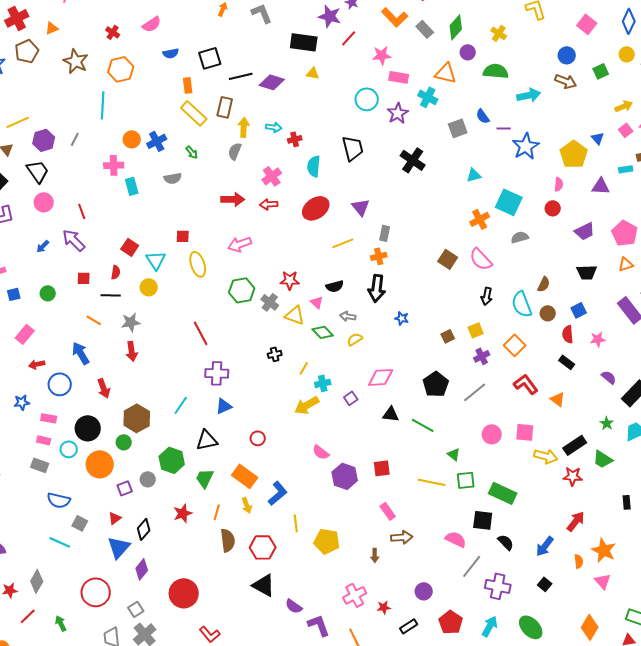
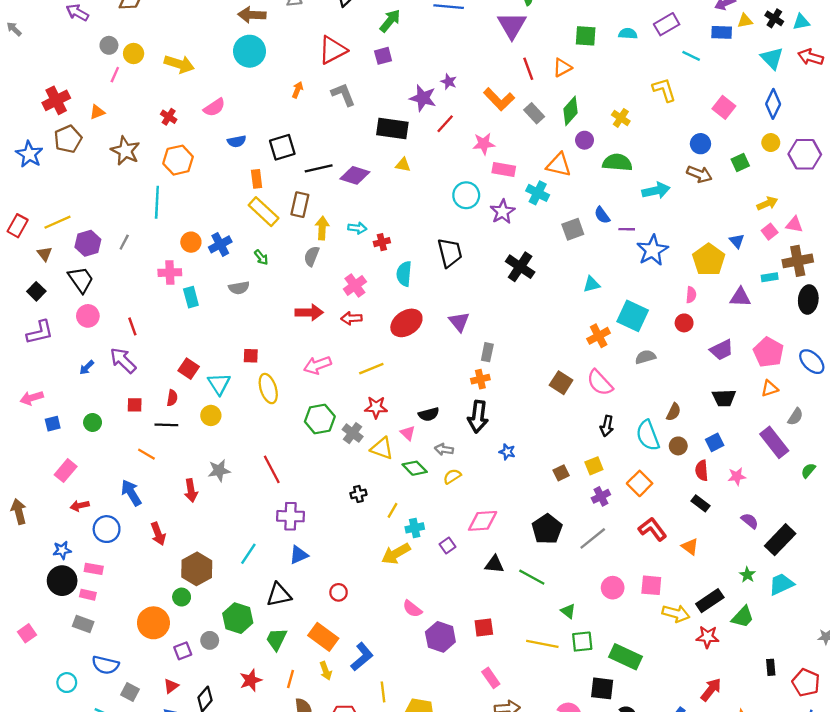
yellow line: (343, 243) -> (371, 369), moved
gray star: (131, 322) -> (219, 471), moved
black circle: (88, 428) -> (62, 581), moved
cyan circle: (69, 449) -> (67, 683), moved
green trapezoid: (603, 459) -> (743, 617), turned -80

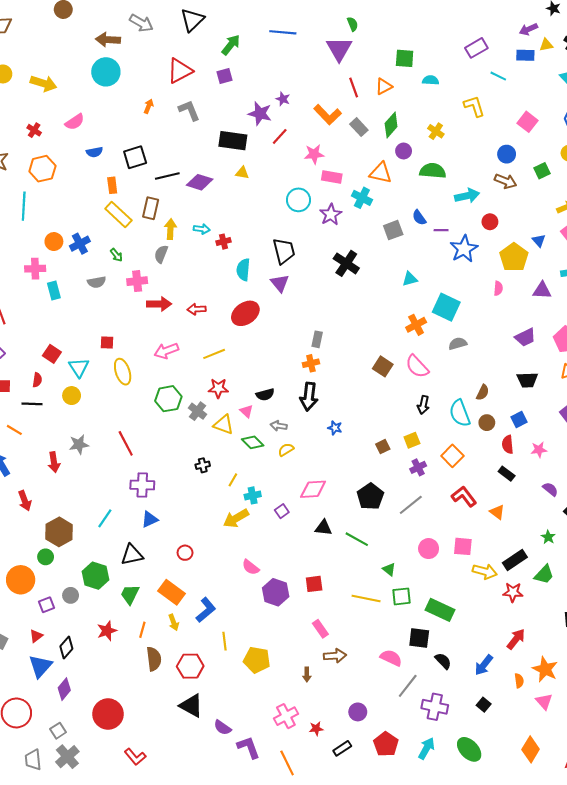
cyan semicircle: (628, 34) -> (431, 80), moved
pink cross: (355, 285) -> (137, 281), moved, turned 30
purple triangle: (459, 322) -> (280, 283), moved
red circle: (684, 323) -> (490, 222), moved

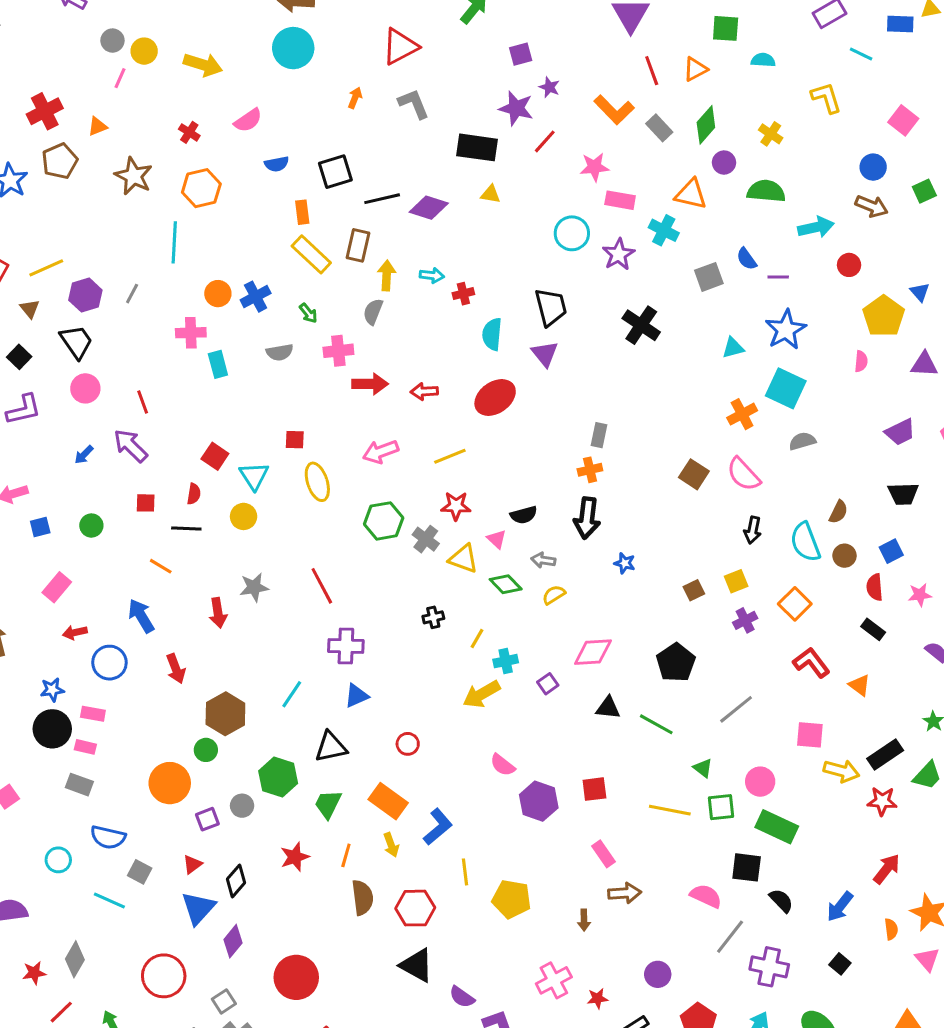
purple square: (225, 76) -> (521, 54), moved
blue star: (464, 249) -> (786, 330), moved
gray line: (411, 505) -> (736, 709), moved
pink circle: (429, 549) -> (760, 782), moved

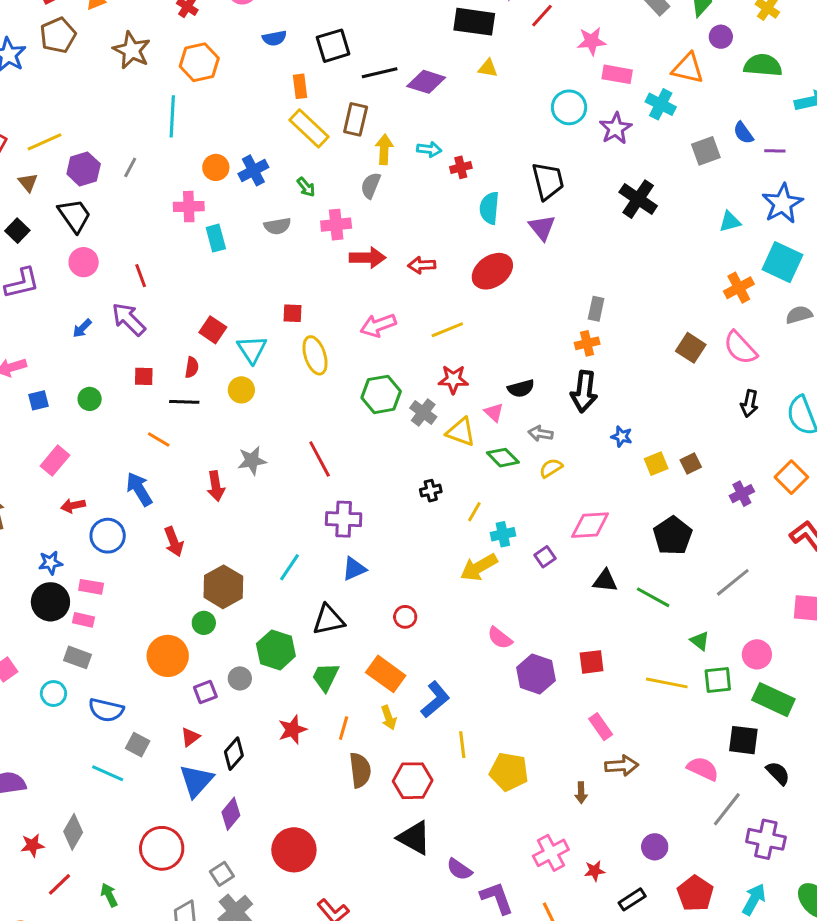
yellow square: (736, 581) -> (656, 464), moved
cyan circle: (58, 860) -> (53, 694), moved

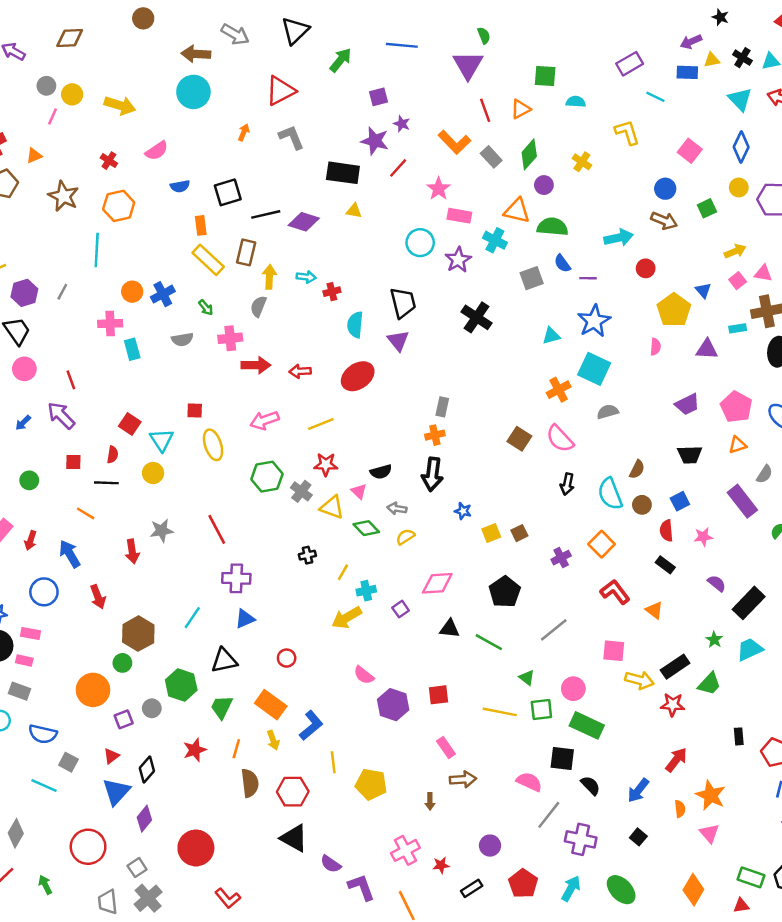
pink star: (592, 41) -> (439, 189), turned -30
green semicircle: (763, 65) -> (552, 227), moved
red arrow: (73, 506) -> (30, 540), moved, turned -60

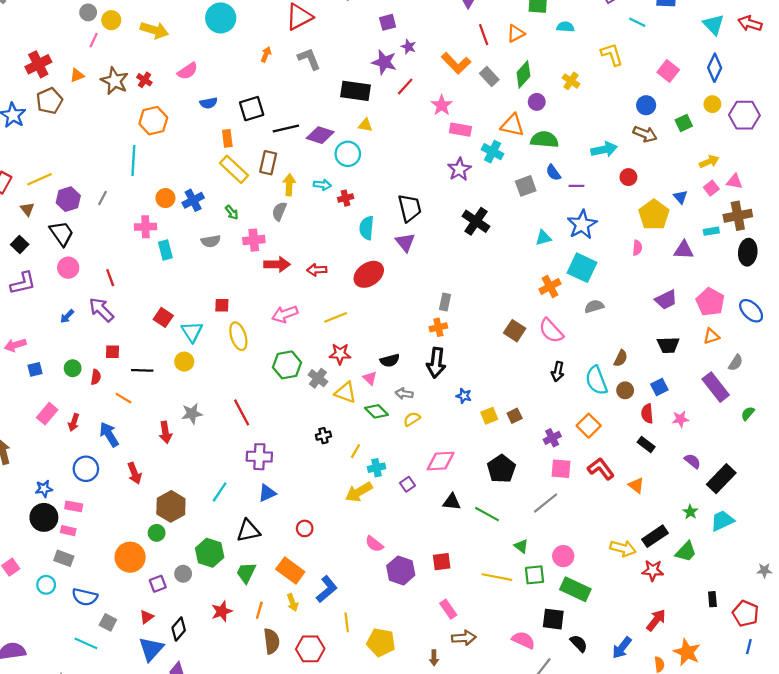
brown star: (64, 196) -> (115, 81), moved
cyan circle: (420, 243) -> (348, 154), moved
red semicircle: (113, 455) -> (96, 377), moved
pink square: (614, 651) -> (561, 469), moved

